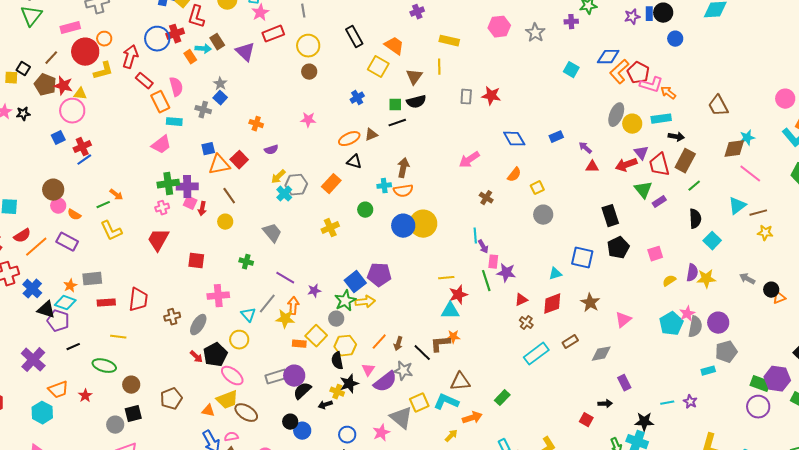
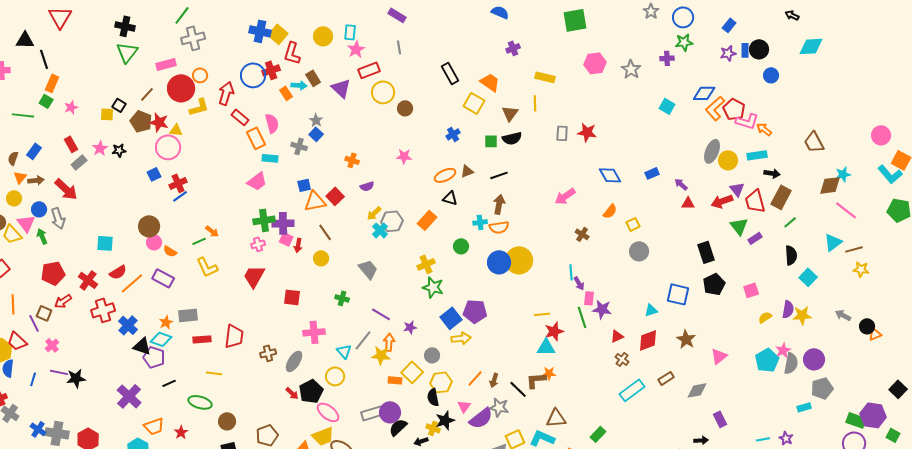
yellow circle: (308, 46) -> (383, 92), moved
black line: (397, 123) -> (499, 175), moved
green star: (345, 301) -> (433, 287), moved, turned -30

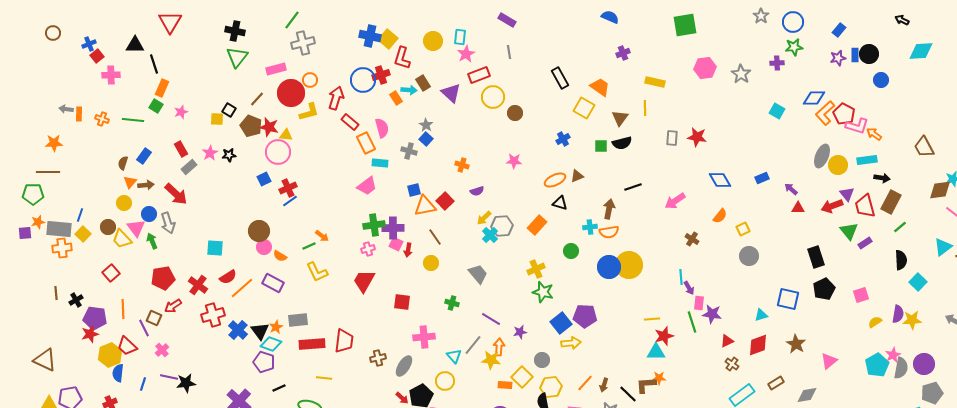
black line: (499, 175) -> (633, 187), moved
red rectangle: (202, 339) -> (312, 344), size x1.4
black triangle: (142, 346) -> (260, 331), moved, turned 36

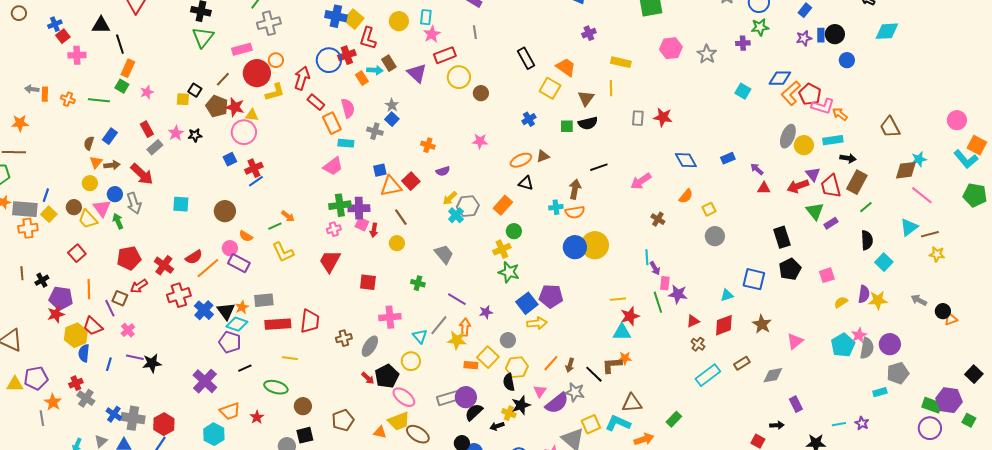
pink circle: (264, 247) -> (230, 248), moved
cyan square: (215, 248) -> (181, 204), moved
green circle: (571, 251) -> (514, 231), moved

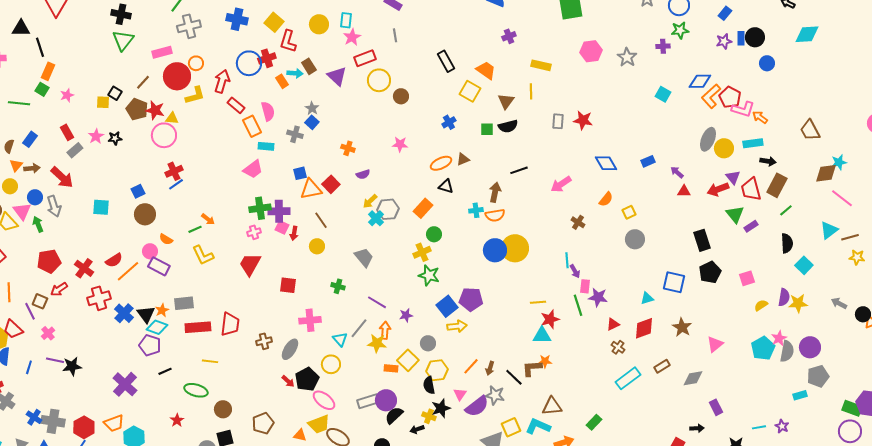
blue cross: (336, 16) -> (237, 19), moved
blue square: (230, 159) -> (138, 191), moved
orange trapezoid: (230, 411) -> (114, 423), moved

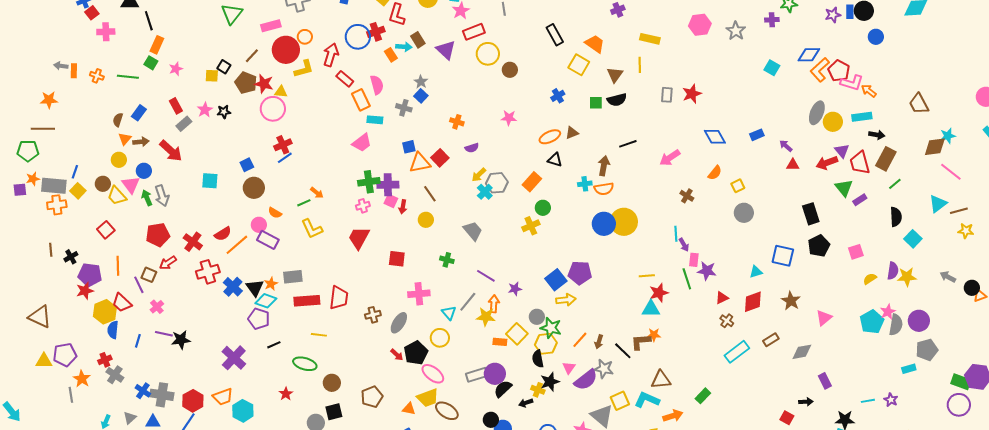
red star: (583, 120) -> (692, 94), turned -30
gray arrow: (54, 206) -> (162, 196), moved
green star: (429, 275) -> (551, 328), moved

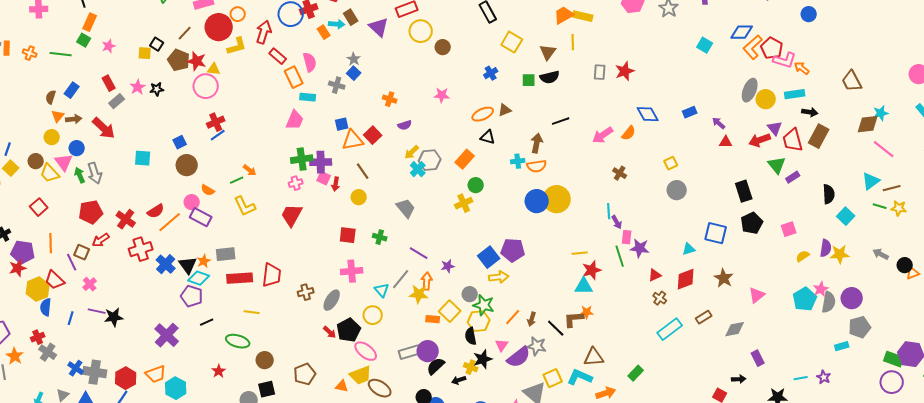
orange trapezoid: (595, 44) -> (564, 15), moved, turned -65
pink trapezoid: (362, 143) -> (295, 120), turned -30
orange semicircle: (715, 173) -> (629, 133), moved
green line: (895, 184) -> (880, 206), moved, turned 56
red square: (397, 259) -> (348, 235), moved

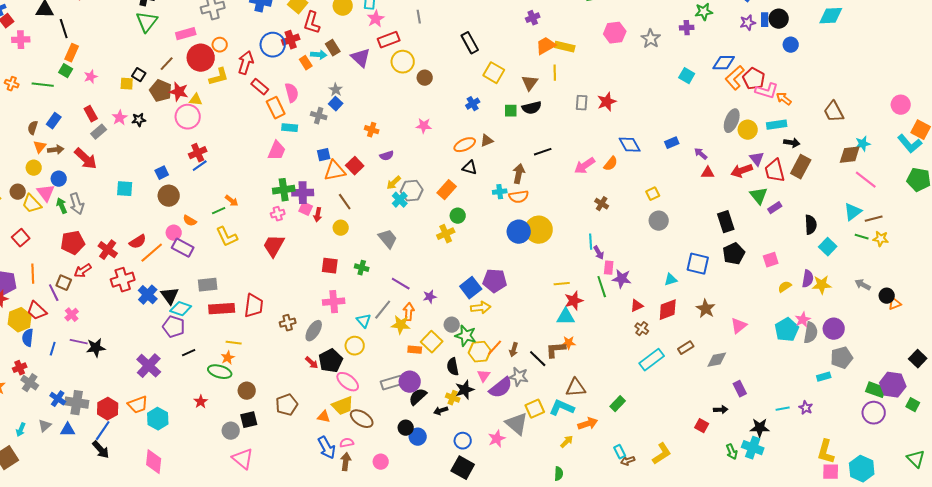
orange star: (204, 261) -> (228, 358), moved
yellow hexagon: (479, 321) -> (480, 352), moved

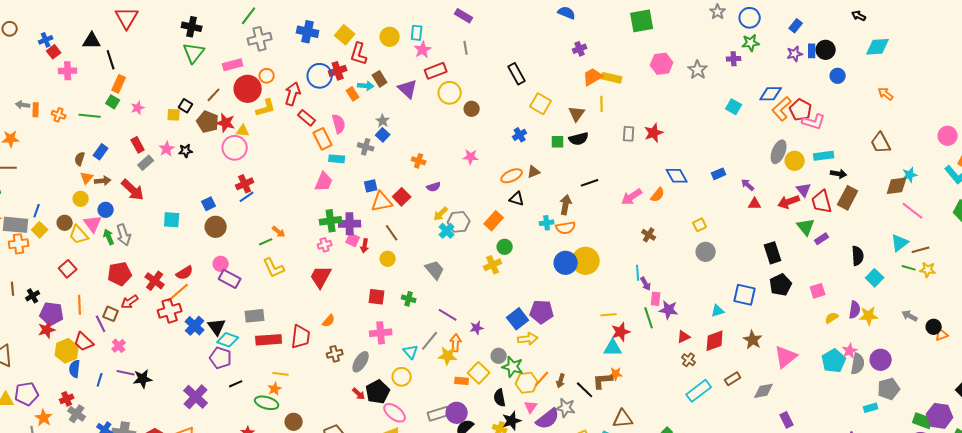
orange arrow: (784, 99) -> (886, 94), moved
orange semicircle: (190, 221) -> (329, 321), moved, turned -80
orange line: (152, 253) -> (178, 293), moved
pink triangle: (739, 326) -> (786, 357), size x1.4

